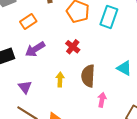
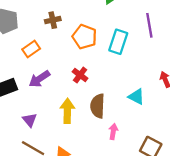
yellow arrow: (60, 80) -> (67, 111), size x1.5

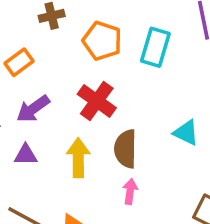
red cross: (80, 75) -> (97, 101), size x1.5
purple triangle: (30, 120) -> (26, 155), moved, turned -49
pink arrow: (113, 131) -> (130, 191), moved

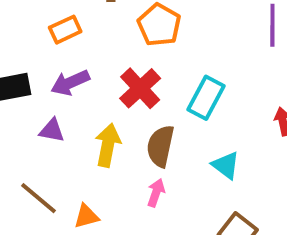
cyan rectangle: (155, 47) -> (206, 98), moved
cyan triangle: (186, 133) -> (226, 165), moved

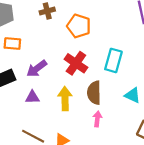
orange rectangle: (65, 30) -> (12, 44), moved, turned 42

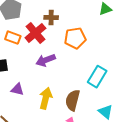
orange pentagon: (79, 26) -> (75, 38), turned 30
red cross: (76, 63) -> (35, 33), moved
purple arrow: (37, 69) -> (46, 60), moved

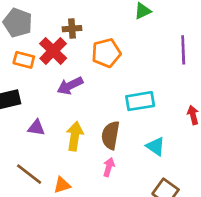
cyan rectangle: (97, 77) -> (140, 101), turned 55

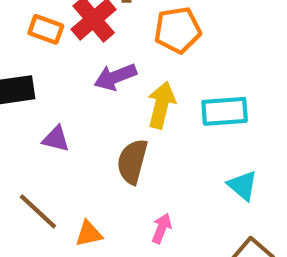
brown semicircle: (111, 135) -> (132, 162), moved
yellow arrow: (75, 136) -> (161, 105), moved
pink arrow: (109, 167) -> (162, 228), moved

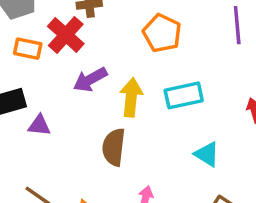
orange pentagon: (178, 30) -> (162, 33), moved, turned -30
purple triangle: (56, 139) -> (39, 125), moved

